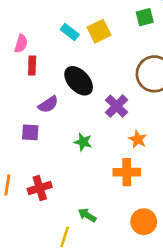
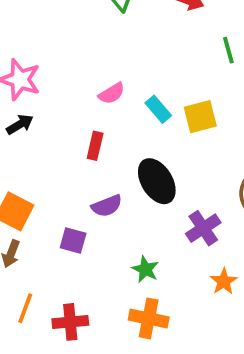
pink semicircle: (21, 44) -> (112, 93), moved, turned 30
orange cross: (127, 172) -> (149, 318), moved

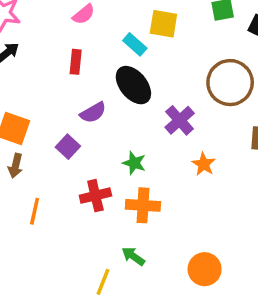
cyan rectangle: (158, 109) -> (135, 44), moved
yellow square: (200, 117) -> (163, 24), turned 32
purple square: (73, 240) -> (68, 147), turned 35
red cross: (70, 322) -> (95, 196), moved

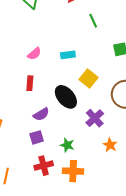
yellow square: (163, 24) -> (88, 78), moved, turned 30
cyan rectangle: (135, 44) -> (68, 55), moved, turned -48
purple square: (68, 147) -> (37, 137), moved, turned 32

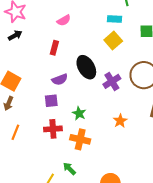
cyan rectangle: (68, 55) -> (114, 19), moved
yellow square: (88, 78) -> (113, 40), moved
purple cross: (95, 118) -> (112, 81), moved

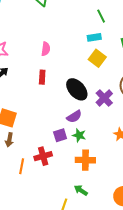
pink semicircle: (64, 20) -> (46, 49), turned -40
purple semicircle: (60, 79) -> (74, 117), moved
purple square: (51, 101) -> (60, 135), moved
red cross: (53, 129) -> (43, 156), moved

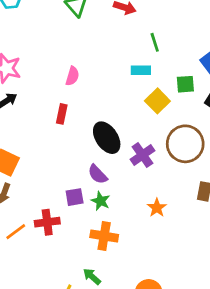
yellow square: (97, 58) -> (157, 101), moved
purple semicircle: (74, 117) -> (98, 174), turned 70
orange line: (22, 166) -> (16, 232), turned 35

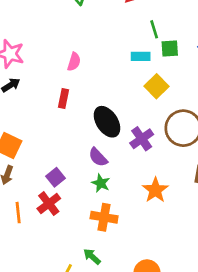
green square: (185, 84) -> (170, 48), moved
purple square: (75, 197) -> (55, 177), moved, turned -30
orange star: (157, 208) -> (155, 190), size x1.4
red cross: (47, 222) -> (49, 204), turned -30
orange line: (16, 232) -> (18, 213), turned -60

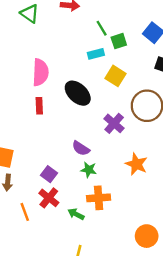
pink semicircle: (74, 62) -> (40, 72), size x1.6
black ellipse: (107, 122) -> (78, 93), moved
green arrow: (92, 256) -> (76, 214), moved

